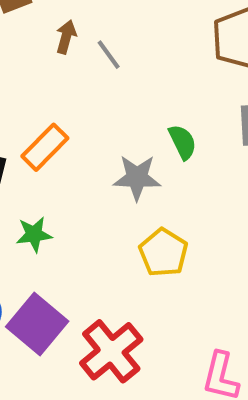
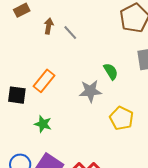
green star: (34, 234) -> (43, 124), turned 30
yellow pentagon: (163, 253) -> (122, 118), moved

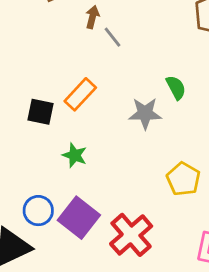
gray line: (70, 33) -> (113, 37), moved
yellow pentagon: (122, 118) -> (183, 179), moved

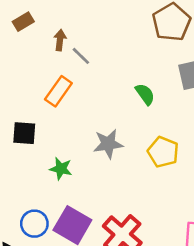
orange rectangle: (80, 94) -> (58, 91), moved
gray star: (145, 113) -> (108, 144), moved
yellow pentagon: (183, 179) -> (163, 152), moved

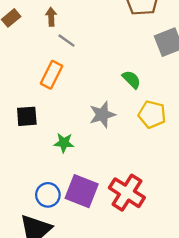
brown arrow: (60, 40) -> (51, 17), moved
green semicircle: (145, 94) -> (131, 80), moved

